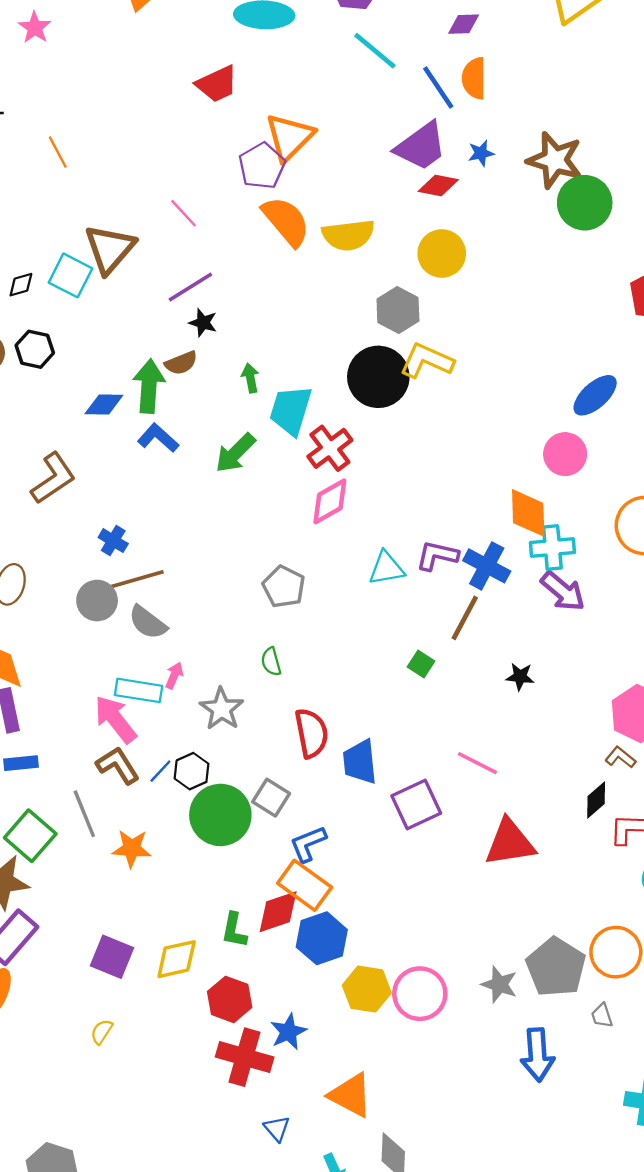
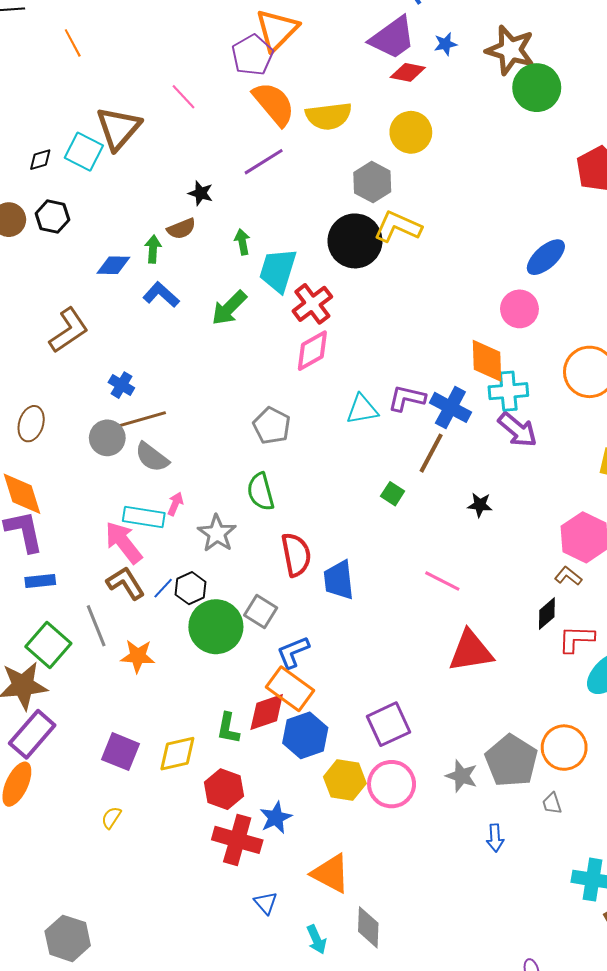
purple line: (190, 287) -> (264, 162), moved
green arrow: (149, 386) -> (153, 249), size x0.6
green semicircle: (271, 662) -> (261, 492), size x1.5
purple square: (416, 805) -> (389, 724), moved
blue arrow: (537, 1055) -> (495, 838), size x0.6

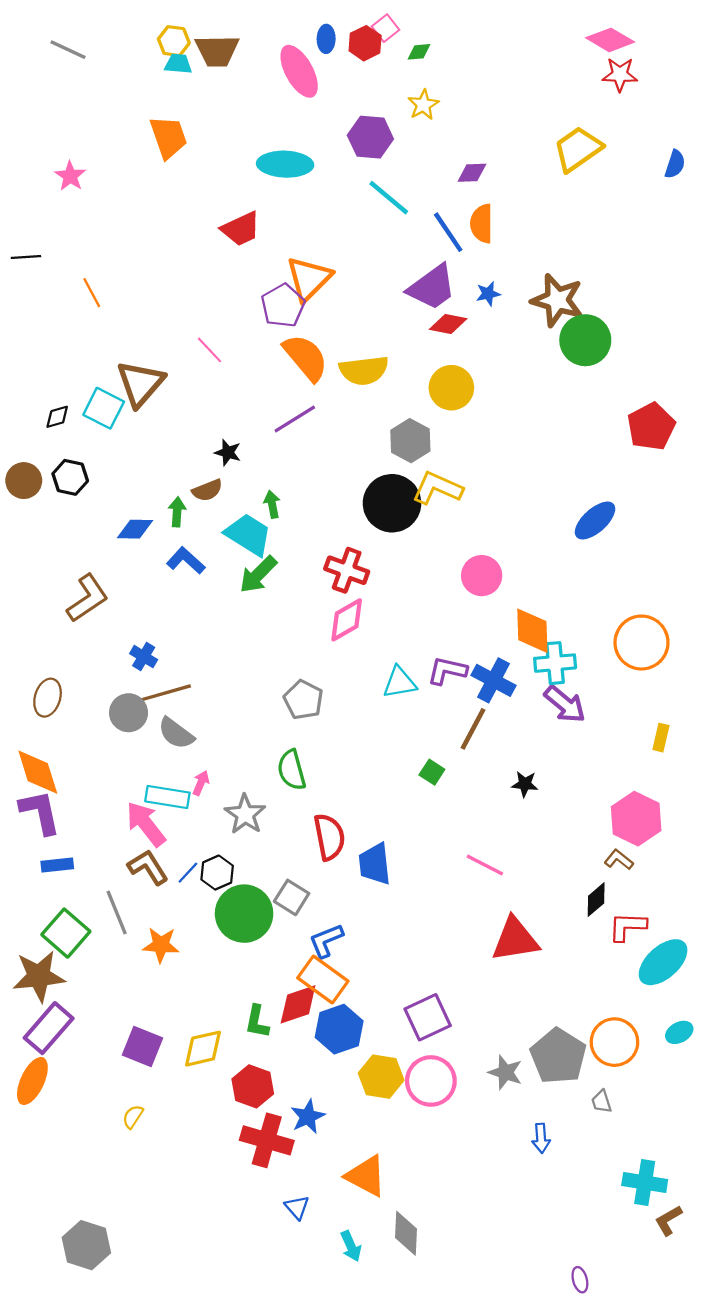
cyan trapezoid: (278, 270) -> (248, 535), moved, turned 105
red cross: (312, 304) -> (347, 570), turned -33
pink circle: (519, 309) -> (482, 576), moved

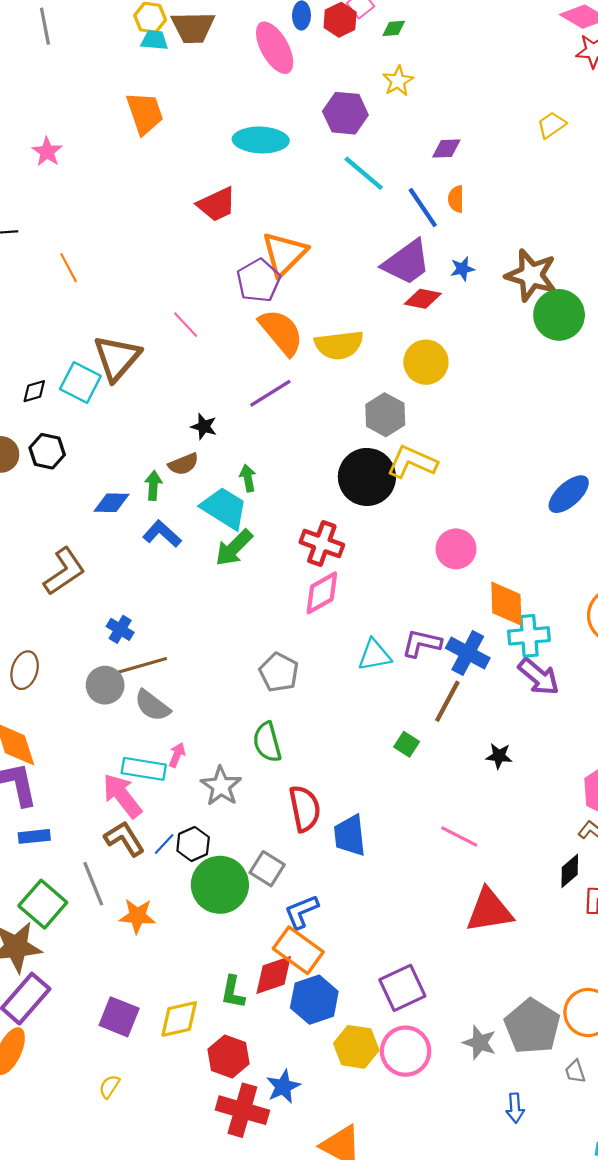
gray line: (68, 50) -> (45, 26), turned 54
yellow trapezoid: (578, 149) -> (552, 125), size x0.6
orange semicircle: (482, 224) -> (456, 199), size x0.7

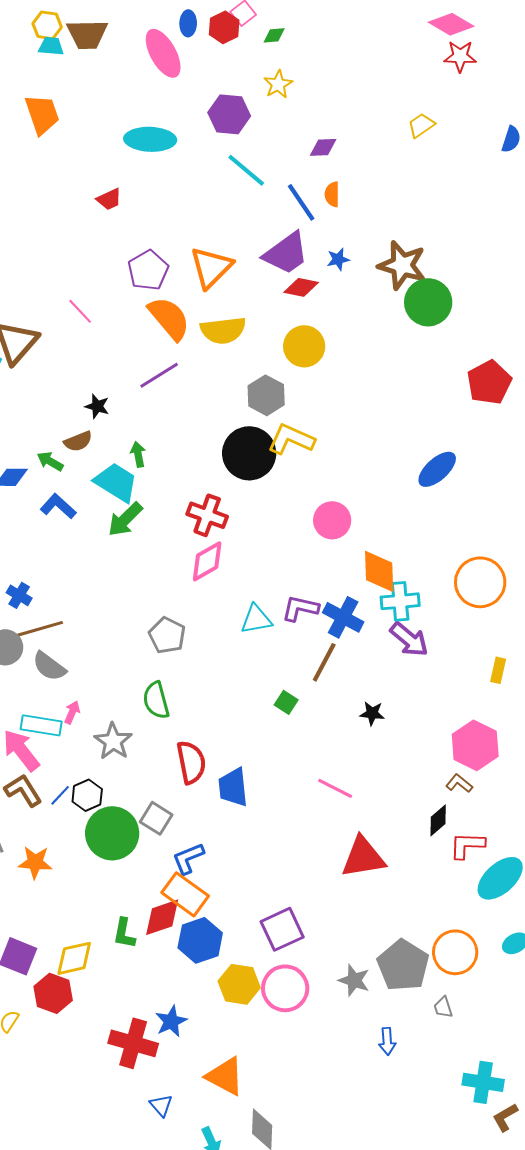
red trapezoid: (217, 204) -> (109, 199), size x0.7
orange triangle: (284, 254) -> (211, 267), moved
green arrow: (153, 486) -> (50, 461), turned -64
red hexagon: (228, 1057) -> (53, 993), moved

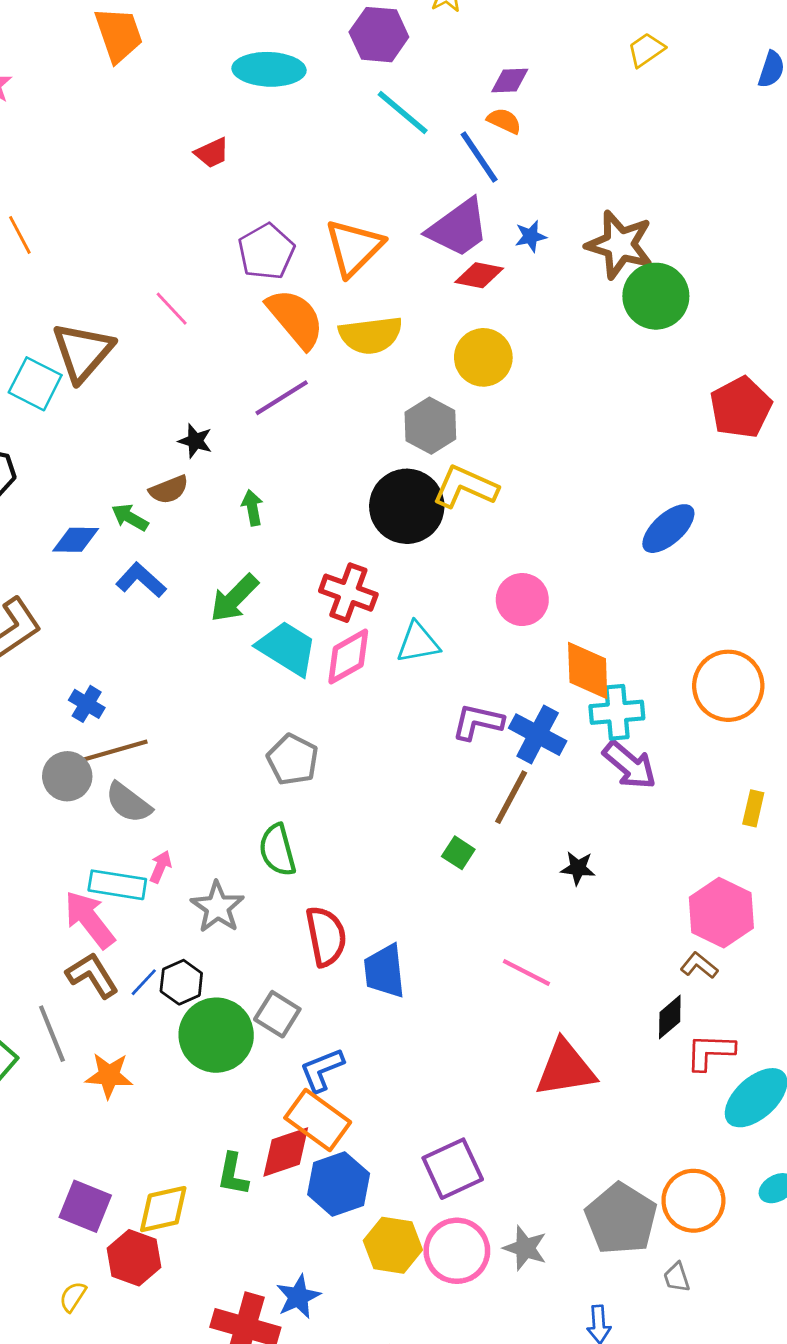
orange semicircle: (332, 194) -> (504, 121), moved, turned 115
cyan trapezoid: (116, 482) -> (287, 648), moved
cyan triangle: (256, 619) -> (418, 643), moved
gray star: (354, 980) -> (525, 1248), moved

